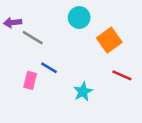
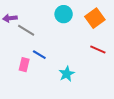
orange square: (109, 40) -> (95, 18), moved
red line: (122, 75) -> (98, 50), moved

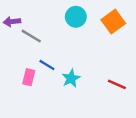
red line: (98, 50) -> (117, 84), moved
cyan star: (67, 74) -> (71, 78), moved

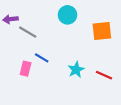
orange square: (113, 22) -> (102, 31), moved, turned 30
cyan star: (71, 78) -> (76, 70), moved

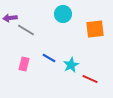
blue line: (42, 58) -> (49, 58), moved
red line: (104, 75) -> (90, 79), moved

